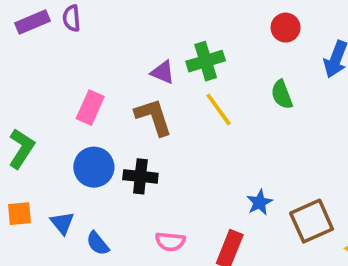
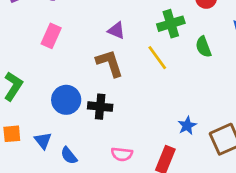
green cross: (206, 61) -> (171, 24), moved
pink rectangle: (90, 108) -> (51, 36), moved

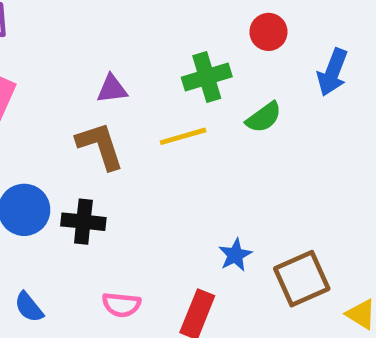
purple triangle: (116, 30) -> (112, 89), turned -30
green semicircle: (203, 47) -> (264, 117), turned -105
yellow line: (157, 58) -> (183, 136), turned -70

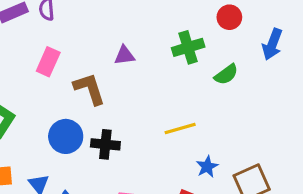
yellow line: (183, 136) -> (180, 128), moved
brown L-shape: (100, 146) -> (90, 89), moved

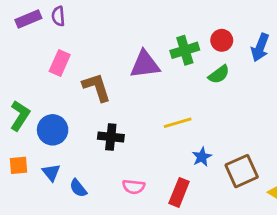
red circle: (229, 17) -> (222, 40), moved
purple triangle: (124, 55) -> (145, 64), moved, size x1.6
blue circle: (66, 136) -> (53, 130), moved

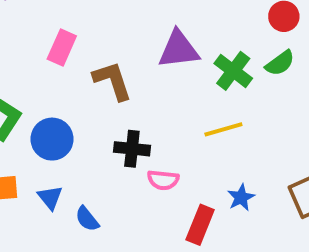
green cross: (185, 50) -> (233, 71), moved, turned -36
blue star: (202, 157) -> (241, 198), moved
pink semicircle: (134, 187) -> (163, 180), moved
red rectangle: (179, 192) -> (200, 225), moved

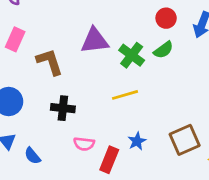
pink semicircle: (163, 180) -> (84, 144), moved

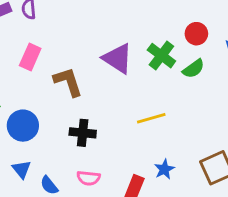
purple triangle: (95, 41) -> (118, 58), turned 40
green cross: (132, 55) -> (161, 56), moved
pink semicircle: (84, 144) -> (89, 178), moved

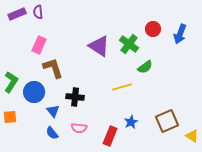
green semicircle: (193, 69) -> (145, 67), moved
brown L-shape: (68, 82) -> (53, 68), moved
blue triangle: (21, 169) -> (53, 111), moved

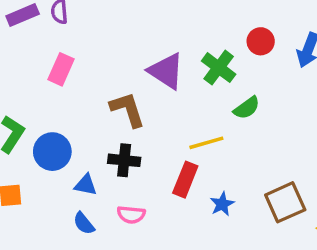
brown L-shape: (53, 68) -> (128, 110), moved
blue triangle: (53, 111) -> (86, 185), turned -40
red rectangle: (110, 136) -> (185, 180), moved

